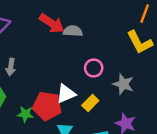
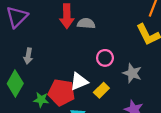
red arrow: (52, 23) -> (67, 16), turned 55

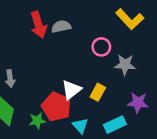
pink circle: (105, 58) -> (101, 47), moved
red pentagon: (61, 92) -> (56, 107), turned 30

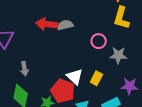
yellow L-shape: (130, 19) -> (121, 18), turned 60
red arrow: (38, 25) -> (47, 24), turned 115
white triangle: (71, 90) -> (75, 77), turned -36

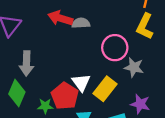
pink circle: (99, 41) -> (115, 48), size x1.5
gray arrow: (24, 69) -> (26, 63), size x1.5
yellow rectangle: (96, 78) -> (105, 89), size x1.5

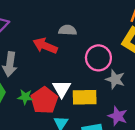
red arrow: (60, 18) -> (45, 46), moved
yellow rectangle: (105, 89) -> (85, 97), turned 45
green star: (45, 106) -> (25, 97), moved

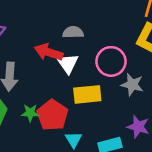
white triangle: (62, 89) -> (68, 63), moved
yellow rectangle: (85, 97) -> (87, 94), moved

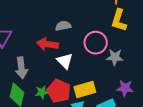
white triangle: (68, 63) -> (65, 61), moved
yellow rectangle: (87, 94) -> (85, 89), moved

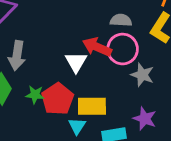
gray semicircle: (63, 26) -> (121, 20), moved
red arrow: (47, 44) -> (97, 47), moved

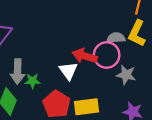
gray semicircle: (121, 20) -> (116, 38), moved
green star: (35, 95) -> (32, 81), moved

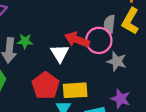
gray semicircle: (116, 38) -> (109, 24), turned -84
green star: (32, 81) -> (25, 41), moved

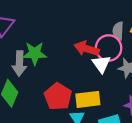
green star: (25, 41) -> (35, 53), size x1.5
white triangle: (60, 53) -> (101, 64), moved

